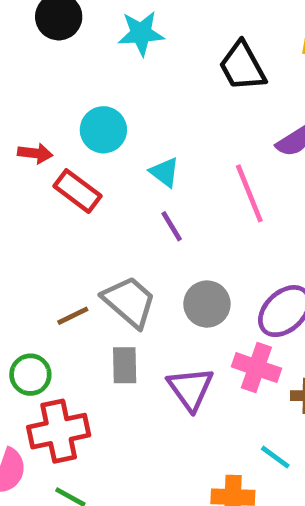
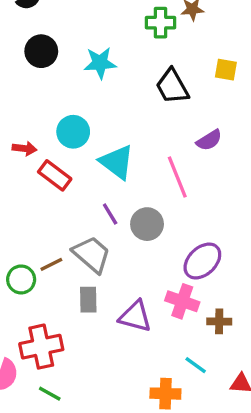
cyan triangle: (165, 172) -> (117, 162), size x1.6
purple line: (172, 226) -> (110, 214), moved
gray circle: (207, 304) -> (147, 224), moved
green circle: (30, 375) -> (21, 279), moved
purple triangle: (190, 389) -> (135, 316), turned -39

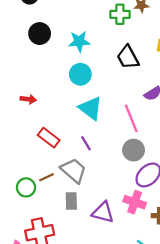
cyan circle: (73, 132) -> (80, 74), moved
red rectangle: (55, 175) -> (49, 138), moved
gray circle: (147, 224) -> (134, 150), moved

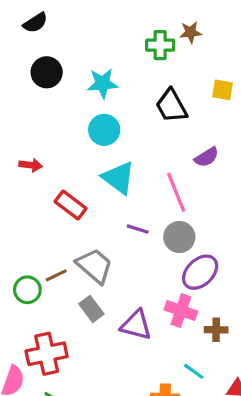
red rectangle: (49, 138) -> (71, 205), moved
purple line: (86, 143) -> (138, 229), moved, turned -42
gray rectangle: (71, 201) -> (91, 309), turned -36

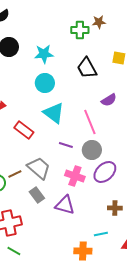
pink cross: (181, 311) -> (75, 176), moved
cyan line: (194, 371) -> (101, 234), turned -48

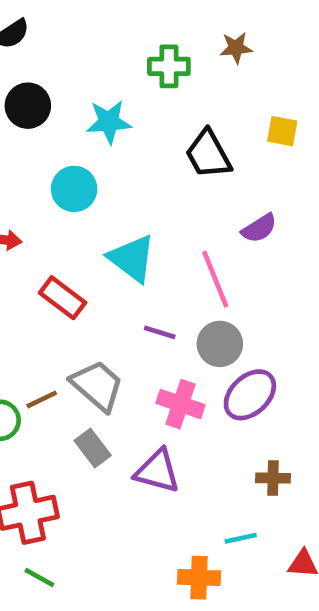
green cross: (80, 30) -> (169, 66), moved
cyan circle: (45, 83) -> (74, 189), moved

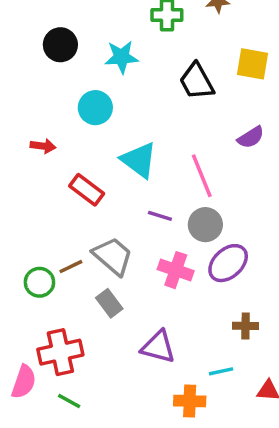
yellow square: (282, 131) -> (253, 64), size x1.4
purple semicircle: (259, 228) -> (251, 137), moved
purple triangle: (157, 471) -> (158, 347), moved

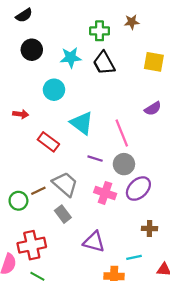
black trapezoid: (197, 81) -> (104, 63), moved

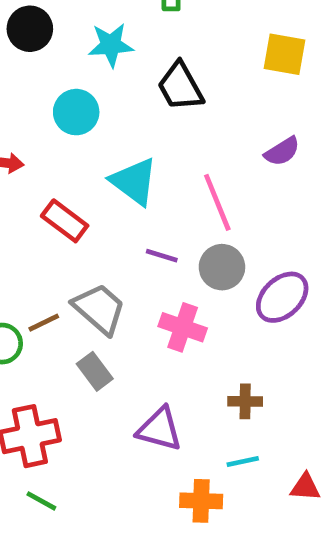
black trapezoid: (104, 63) -> (180, 87), moved
purple ellipse: (138, 189) -> (282, 297), moved
brown cross: (149, 229) -> (245, 401), moved

